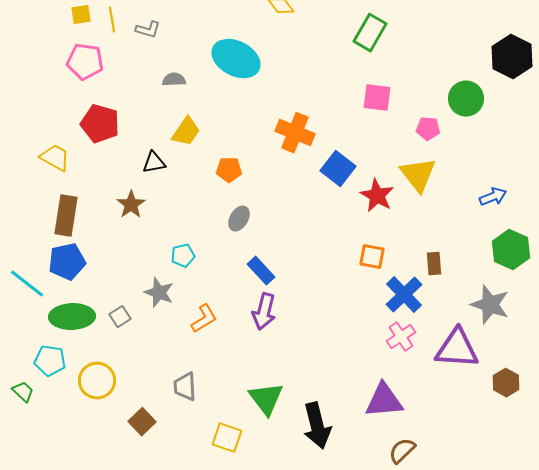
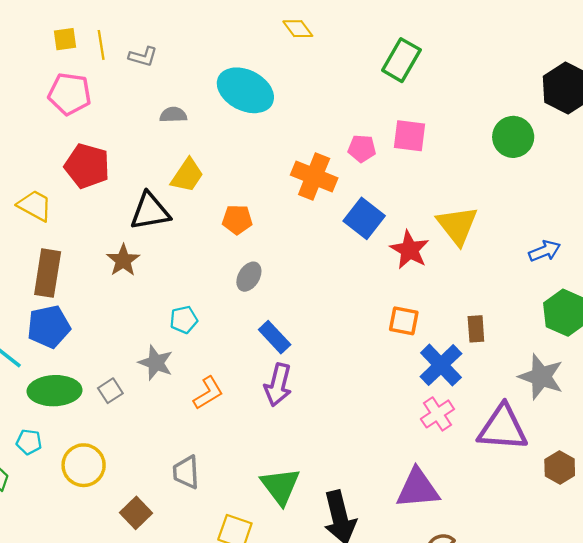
pink pentagon: (428, 129) -> (362, 149), moved
black triangle: (154, 163) -> (150, 211), size x1.5
cyan pentagon: (50, 361) -> (29, 442), size x0.7

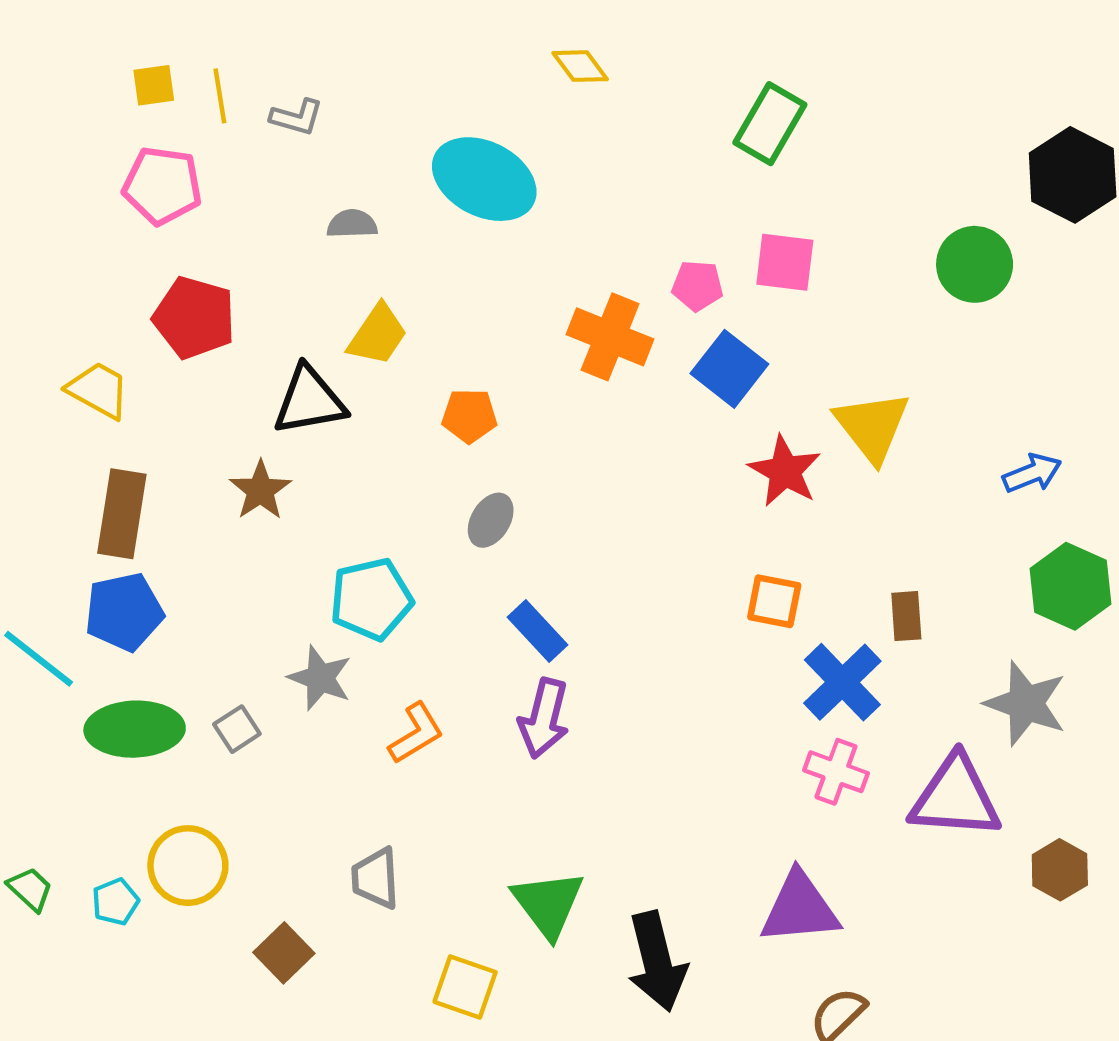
blue square: (364, 218) -> (729, 369), moved
cyan pentagon: (184, 320) -> (371, 599), size x1.6
pink cross: (437, 414) -> (836, 772), turned -36
cyan pentagon: (29, 442) -> (115, 902), moved, turned -30

